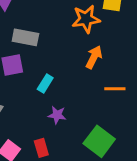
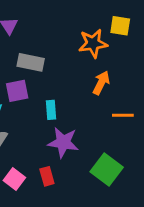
cyan rectangle: (45, 83) -> (51, 110), turned -36
purple star: (57, 115) -> (63, 142), size x1.6

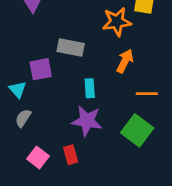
gray rectangle: (31, 62) -> (71, 47), moved
cyan rectangle: (51, 110) -> (90, 88), moved
green square: (107, 170) -> (137, 130), moved

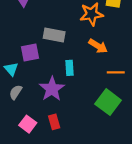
orange arrow: (125, 61) -> (98, 46), turned 96
purple star: (87, 121) -> (52, 89), moved, turned 30

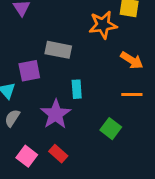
orange arrow: (98, 46) -> (132, 60), moved
green square: (108, 102) -> (111, 129), moved, size x0.7
red rectangle: (54, 122) -> (58, 154), turned -32

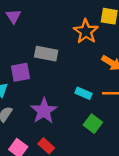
orange star: (103, 25) -> (86, 31), turned -30
cyan rectangle: (77, 89) -> (84, 93), moved, turned -63

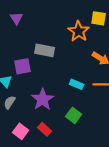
green square: (93, 124) -> (74, 115), moved

